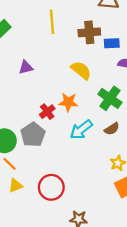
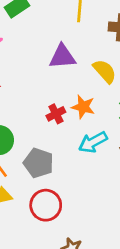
purple triangle: (26, 67) -> (62, 57), moved, size x1.5
gray pentagon: (33, 135) -> (39, 163), moved, turned -30

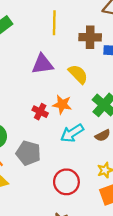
red cross: (56, 114) -> (40, 112), turned -32
red circle: (46, 205) -> (66, 182), moved

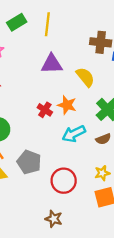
yellow line: (54, 23) -> (47, 24), moved
gray pentagon: (28, 153) -> (29, 162), moved

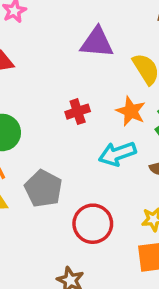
orange star: (67, 105) -> (131, 111), moved
red cross: (45, 110) -> (78, 112), turned 32

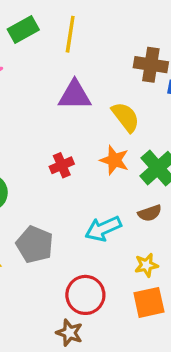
cyan arrow: (117, 154) -> (103, 229), moved
red circle: (93, 224) -> (85, 295), moved

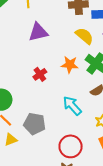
yellow semicircle: (126, 117) -> (84, 36), moved
cyan arrow: (103, 229) -> (72, 106), turned 85

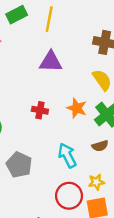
red cross: (40, 74) -> (40, 110), turned 32
red circle: (71, 146) -> (69, 196), moved

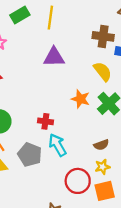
red cross: (40, 110) -> (45, 121), moved
brown semicircle: (100, 146) -> (101, 145), moved
cyan arrow: (67, 155) -> (57, 145), moved

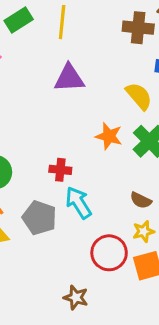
brown cross: (103, 36) -> (138, 28), moved
brown semicircle: (101, 145) -> (141, 200), turned 48

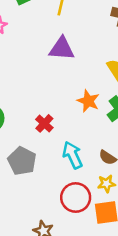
red cross: (60, 170) -> (44, 123), turned 30
cyan arrow: (79, 203) -> (73, 155), moved

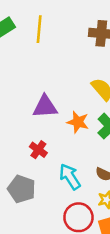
purple triangle: (62, 49) -> (45, 107), moved

